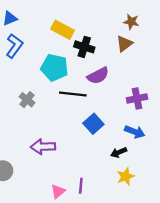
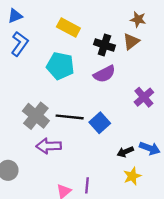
black cross: (84, 47) -> (104, 45), moved
black line: (73, 94) -> (70, 117), moved
purple cross: (137, 99) -> (144, 97), turned -30
gray cross: (27, 100) -> (36, 116), moved, size x1.6
blue arrow: (135, 132) -> (150, 148), moved

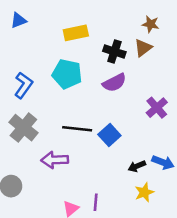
yellow rectangle: (68, 28) -> (76, 33), turned -40
blue L-shape: (20, 44) -> (23, 85), moved
gray cross: (36, 116) -> (23, 128), moved

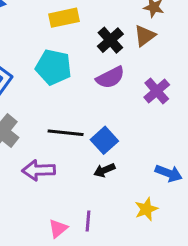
black cross: (114, 52) -> (110, 40), turned 30
purple cross: (157, 108) -> (157, 91), moved
black arrow: (137, 166) -> (104, 170), moved

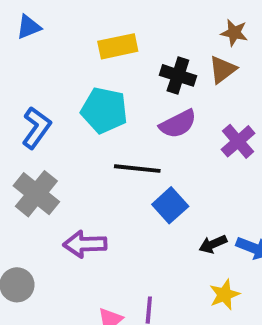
black cross: (110, 40) -> (178, 75), turned -30
black line: (66, 133) -> (137, 169), moved
black arrow: (104, 170) -> (213, 244), moved

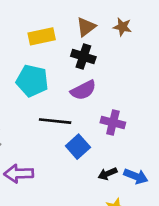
brown triangle: (223, 70) -> (86, 27), moved
purple cross: (238, 141) -> (113, 122), moved, turned -35

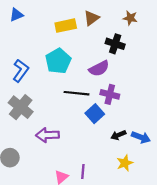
brown triangle: (86, 27) -> (92, 18), moved
black cross: (83, 57) -> (115, 44), moved
cyan pentagon: (32, 81) -> (58, 61), turned 30
purple cross: (113, 122) -> (110, 94), moved

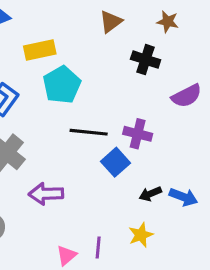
yellow rectangle: (66, 26) -> (40, 50), moved
purple semicircle: (99, 68) -> (187, 96), moved
yellow star: (125, 163) -> (141, 235), moved

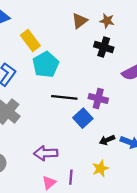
brown star: (168, 22) -> (107, 21), moved
yellow rectangle: (40, 50) -> (30, 40), turned 65
purple arrow: (46, 194) -> (46, 153), moved

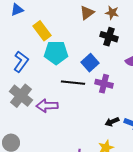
cyan pentagon: (46, 65) -> (56, 53), turned 30
blue square: (83, 118) -> (90, 63), moved
purple arrow: (46, 153) -> (47, 106), moved

